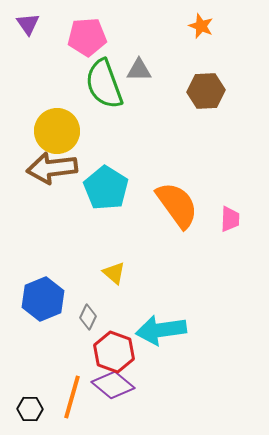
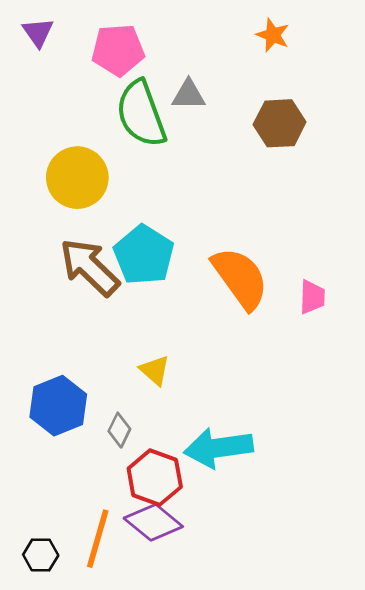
brown arrow: (52, 168) -> (90, 267), moved, turned 51

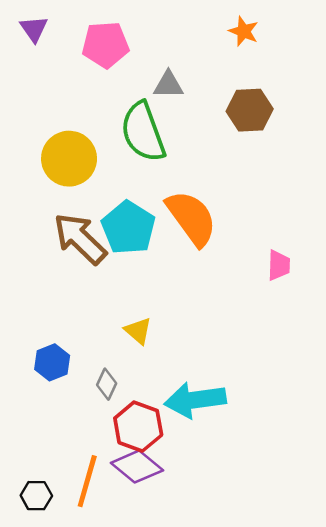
green semicircle: (141, 114) -> (143, 132), moved
orange semicircle: (240, 278) -> (191, 218), moved
blue hexagon: (58, 406) -> (52, 362), size x0.7

